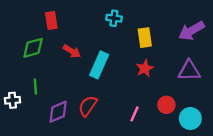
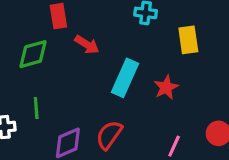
red arrow: (72, 51) -> (87, 45), moved
red star: (145, 68) -> (166, 87), moved

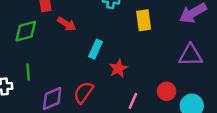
cyan rectangle: (125, 78) -> (96, 49), size x0.7
red star: (166, 87) -> (118, 68), moved

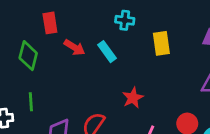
green diamond: (26, 31) -> (28, 56), turned -60
cyan rectangle: (96, 49) -> (107, 52), moved, turned -60

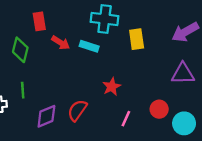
cyan cross: (125, 20) -> (105, 19), size x1.6
cyan rectangle: (107, 52) -> (89, 46), turned -36

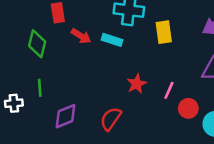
red semicircle: (77, 110) -> (111, 119), moved
pink line: (126, 119) -> (169, 90), moved

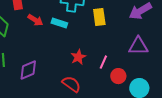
purple diamond: (66, 116) -> (28, 70), moved
red semicircle: (111, 119) -> (71, 84), moved, turned 90

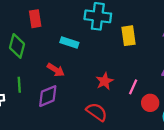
red arrow: (35, 20) -> (56, 70), moved
cyan rectangle: (59, 23) -> (69, 43), moved

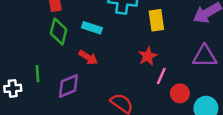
green diamond: (17, 46) -> (59, 31), moved
red arrow: (56, 70) -> (88, 57), moved
red star: (105, 81) -> (148, 56), moved

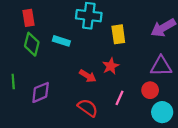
red arrow: (88, 57) -> (88, 76), moved
pink line: (161, 76) -> (119, 98), moved
red circle: (180, 93) -> (150, 90), moved

